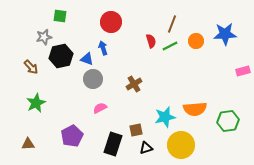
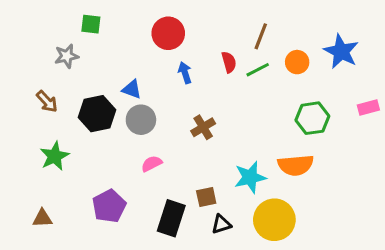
blue star: (225, 34) -> (341, 51), turned 30
blue arrow: (103, 48) -> (185, 73), moved
black hexagon: (61, 56) -> (97, 114), moved
green hexagon: (228, 121) -> (312, 118), moved

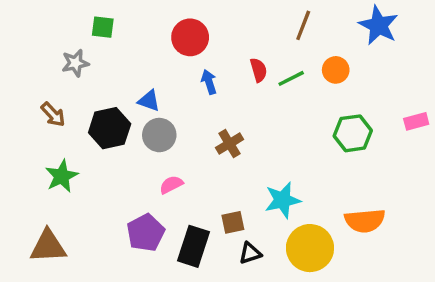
brown line: (261, 36) -> (303, 25), moved
blue star: (341, 51) -> (379, 25), moved
orange semicircle: (296, 165) -> (365, 221), moved
purple pentagon: (109, 206) -> (146, 233), moved
brown triangle: (42, 218) -> (48, 246), size x1.6

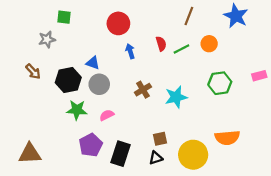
green star: (62, 176) -> (77, 110), moved, turned 30
cyan star: (283, 200) -> (176, 97), moved
brown square: (233, 222) -> (160, 139), moved

